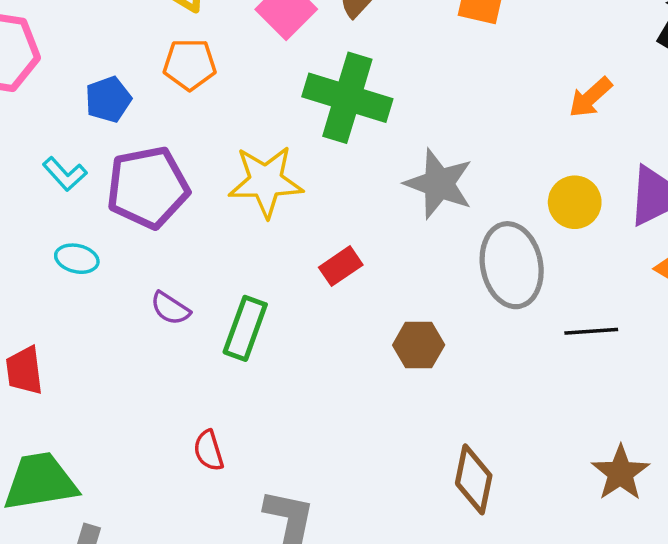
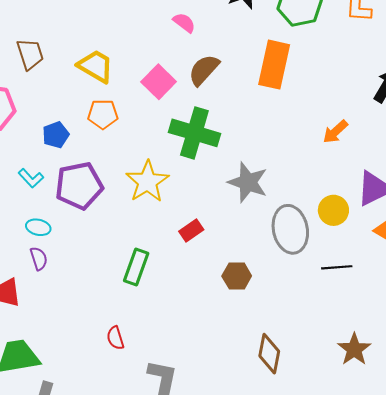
yellow star: (266, 181) -> (147, 182), turned -30
yellow circle: (575, 202) -> (333, 210), moved
purple semicircle: (170, 308) -> (39, 259), moved, turned -140

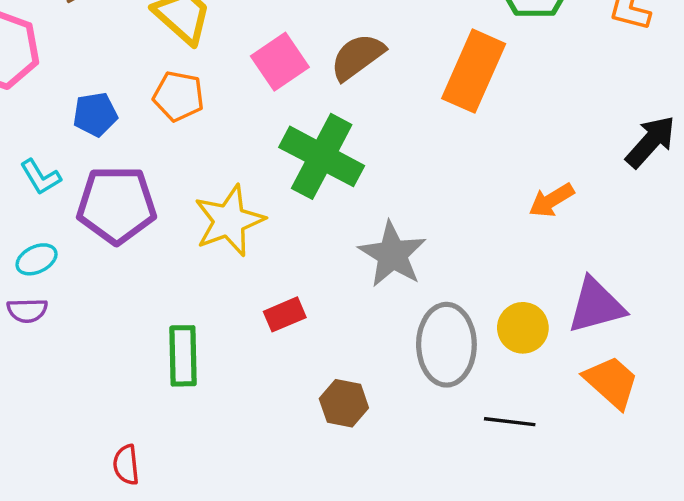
cyan ellipse: (38, 227) -> (37, 259), turned -50
purple semicircle: (39, 259) -> (27, 310), turned 95
green rectangle: (136, 267) -> (183, 356), turned -32

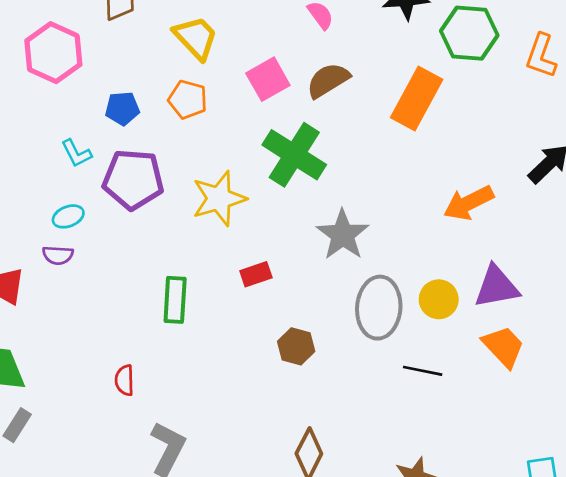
orange arrow: (551, 200) -> (469, 203), size x1.4

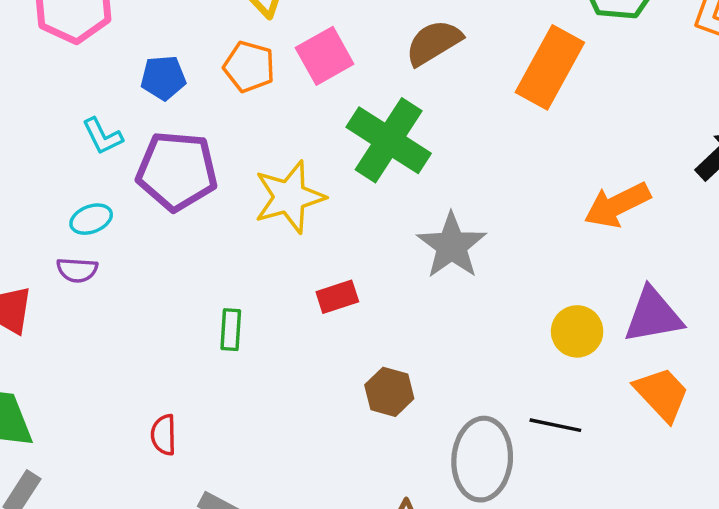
pink square: (268, 79) -> (325, 56), moved
green rectangle: (175, 300) -> (231, 330), size x0.7
gray ellipse: (379, 308) -> (482, 459), moved

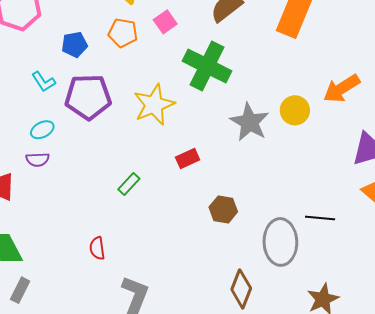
pink square: (325, 56) -> (165, 22), size x0.7
green rectangle: (231, 330) -> (129, 184), turned 45
yellow circle: (577, 331) -> (295, 110), moved

